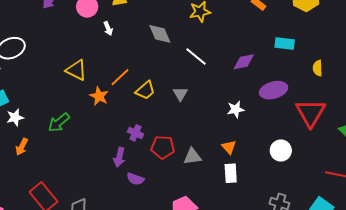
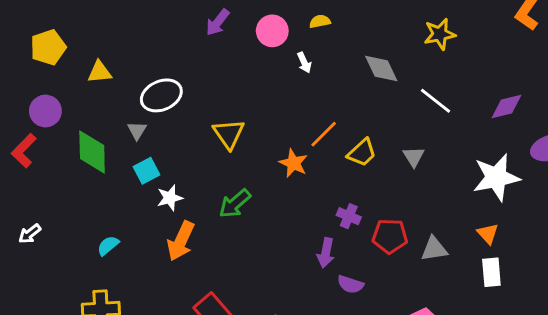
yellow triangle: (76, 70) -> (229, 134), moved, turned 30
white star: (236, 109) -> (496, 177), size x1.8
orange arrow: (22, 147) -> (181, 241), size x1.5

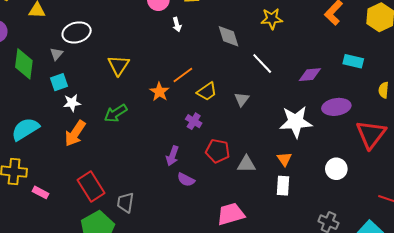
purple cross: (349, 216) -> (194, 121), moved
cyan semicircle: (108, 246) -> (25, 129), size x1.8

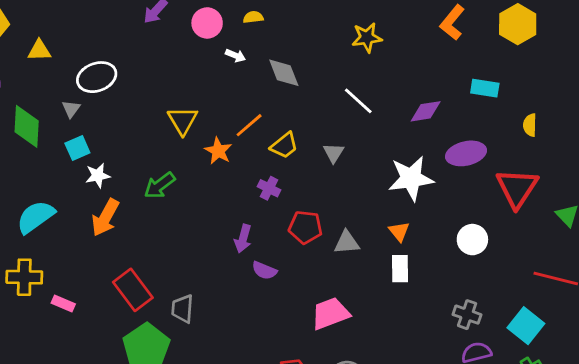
white arrow: (177, 25) -> (235, 55), turned -48
gray diamond: (229, 36) -> (284, 73), moved
yellow triangle: (118, 65) -> (183, 121), moved

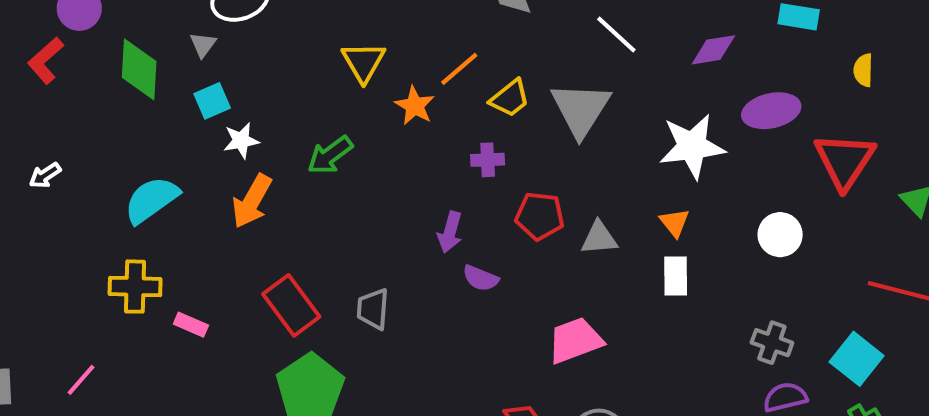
gray triangle: (334, 153) -> (581, 109), size x2.0
purple cross: (269, 188) -> (488, 160), turned -30
gray trapezoid: (183, 309) -> (373, 309), moved

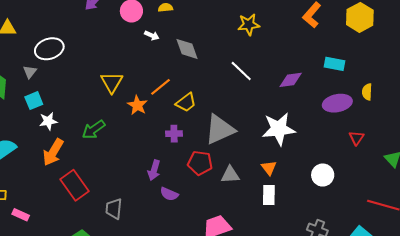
gray triangle: (581, 109) -> (220, 129), moved, turned 32
purple ellipse: (771, 111) -> (337, 103), moved
red triangle: (845, 161) -> (356, 138), size x0.5
red rectangle: (291, 305) -> (74, 185), moved

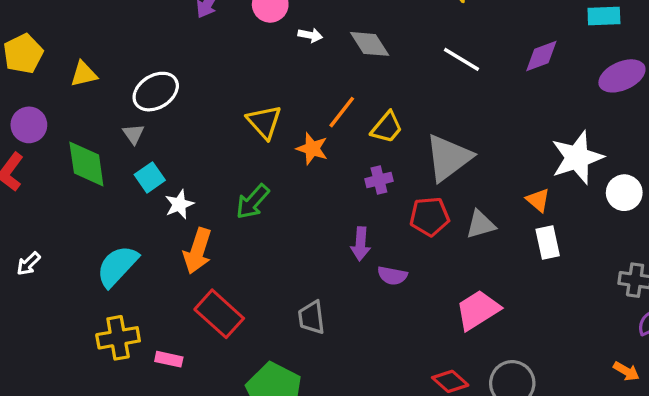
white star: (279, 129) -> (577, 158), moved
red rectangle: (74, 185) -> (219, 314), moved

